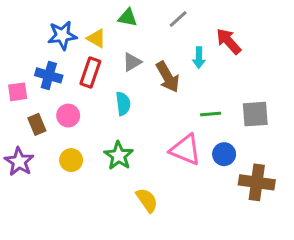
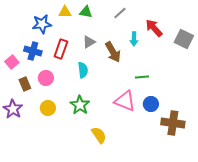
yellow triangle: (96, 38) -> (65, 12), moved, turned -32
pink square: (18, 92) -> (12, 62), turned -32
gray square: (255, 114) -> (184, 39), moved, turned 30

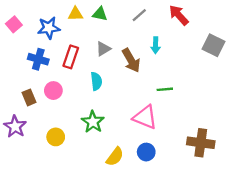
red arrow: (154, 28) -> (179, 15), moved
pink square: (12, 62) -> (14, 24), moved
blue circle: (151, 104) -> (146, 152), moved
yellow circle: (48, 108) -> (56, 137), moved
yellow semicircle: (99, 135) -> (115, 157), turned 72

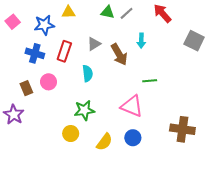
green triangle: (100, 14) -> (108, 12), moved
green star: (93, 122) -> (84, 110), turned 30
yellow circle: (56, 137) -> (71, 134), moved

